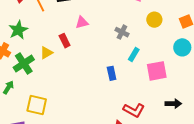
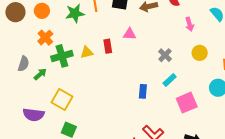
green star: (18, 30) -> (75, 13), moved
pink square: (157, 71) -> (187, 103), turned -30

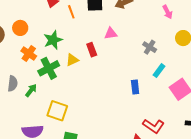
green star: (75, 13) -> (53, 40), moved

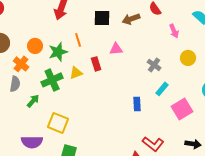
orange line: (71, 12) -> (78, 40), moved
orange circle: (20, 28) -> (35, 46), moved
orange cross: (29, 53) -> (21, 64), moved
gray semicircle: (13, 84) -> (15, 84), moved

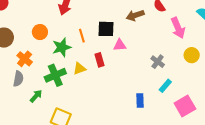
black square: (102, 18) -> (106, 29), moved
pink arrow: (174, 31) -> (178, 28), size x1.5
orange circle: (35, 46) -> (40, 32), moved

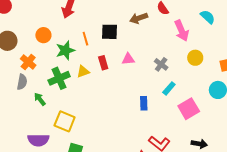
pink triangle: (120, 45) -> (128, 59), moved
green arrow: (36, 96) -> (40, 99), turned -80

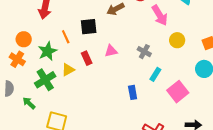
orange cross: (28, 62) -> (17, 59), moved

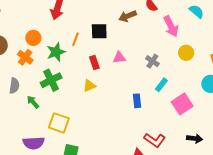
orange line: (66, 37) -> (75, 39), turned 40
yellow triangle: (68, 70) -> (89, 86), moved

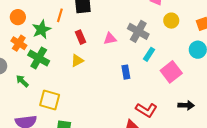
orange cross: (25, 57) -> (19, 43), moved
pink triangle: (119, 57) -> (110, 39), moved
gray cross: (152, 61) -> (138, 31), size x1.5
green cross: (51, 80) -> (39, 58), turned -30

